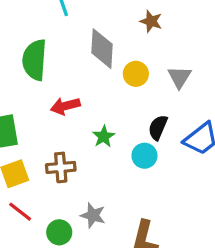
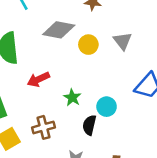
gray diamond: (102, 49) -> (59, 30), turned -72
black semicircle: (158, 127) -> (89, 125), moved

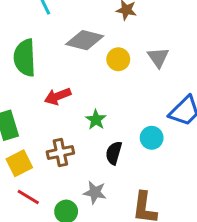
cyan circle: (107, 107) -> (152, 138), moved

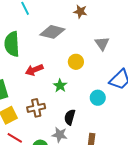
yellow circle: (118, 59) -> (76, 62), moved
black semicircle: (114, 153) -> (70, 117), moved

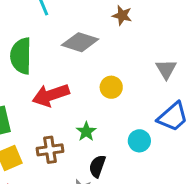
gray triangle: (102, 43) -> (166, 69), moved
red arrow: (34, 70) -> (51, 95), size x1.4
green star: (60, 86) -> (86, 132), moved

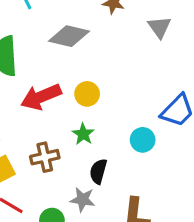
gray triangle: (166, 69) -> (159, 27), moved
yellow circle: (111, 87) -> (87, 94), moved

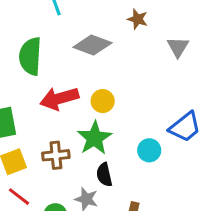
green star: (83, 134) -> (94, 138), size x1.6
black semicircle: (98, 171) -> (104, 175), turned -35

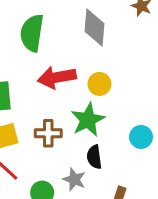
gray diamond: (92, 45) -> (95, 27), turned 69

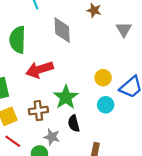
yellow circle: (99, 84) -> (103, 78), moved
gray star: (74, 179) -> (52, 137), moved

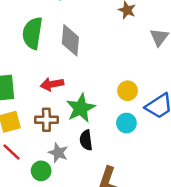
gray diamond: (62, 30) -> (70, 40), moved
red arrow: (39, 70) -> (52, 84), moved, size x0.7

